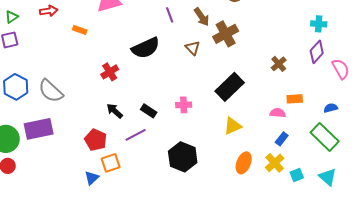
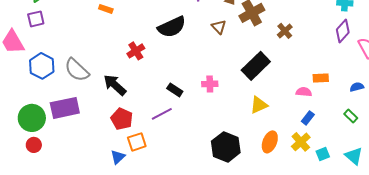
brown cross: (279, 64) -> (285, 31), moved
black arrow: (115, 111) -> (115, 85), moved, size x1.4
green rectangle: (325, 137) -> (351, 116), size x0.5
black hexagon: (183, 157) -> (226, 147), moved

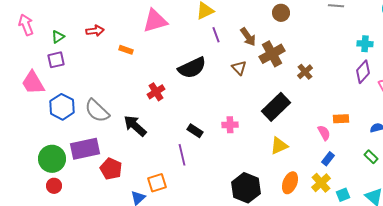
pink semicircle: (304, 92) -> (324, 133), turned 56
purple line: (162, 114) -> (182, 155), turned -75
red pentagon: (122, 119) -> (111, 169), moved

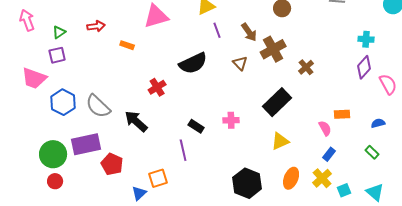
pink trapezoid: (33, 83) -> (34, 78), turned -40

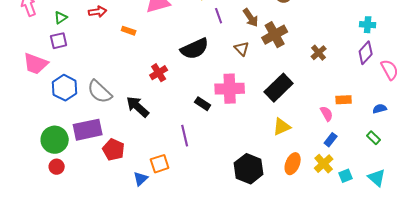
brown cross: (306, 67) -> (319, 53), moved
pink cross: (231, 120) -> (230, 89), moved, size x1.8
black rectangle: (196, 126) -> (203, 104), moved

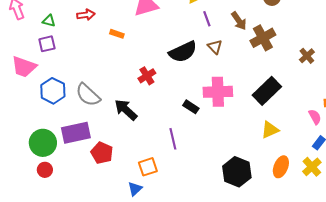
green triangle: (61, 18) -> (49, 21), turned 48
brown triangle: (242, 49) -> (215, 47), moved
blue triangle: (141, 179) -> (135, 189), moved

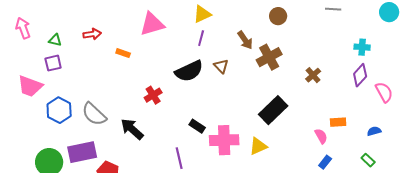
purple line: (207, 19) -> (201, 38), moved, turned 35
pink cross: (218, 92) -> (224, 140), moved
yellow triangle: (270, 130) -> (258, 146), moved

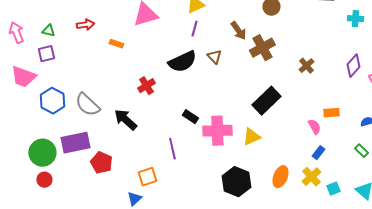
pink arrow: (23, 28) -> (16, 33), moved
cyan cross: (362, 47) -> (355, 19), moved

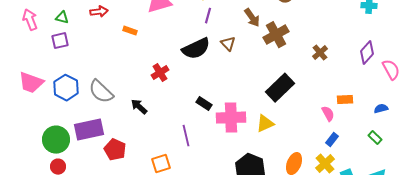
pink trapezoid: (23, 77) -> (31, 83), moved
black arrow: (125, 120) -> (139, 107), size x0.7

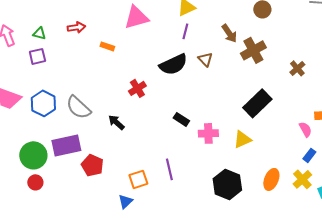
pink cross: (231, 118) -> (208, 133), size x0.7
purple line: (186, 136) -> (169, 169), moved

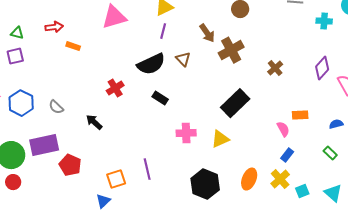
orange rectangle: (107, 46) -> (73, 46), moved
gray semicircle: (78, 107) -> (56, 107), size x0.6
black rectangle: (181, 119) -> (160, 98), moved

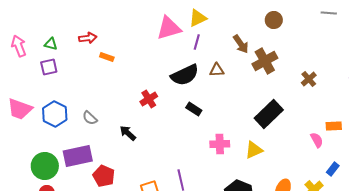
pink triangle: (114, 17) -> (169, 28), moved
brown triangle: (183, 59) -> (217, 70), turned -49
blue rectangle: (287, 155) -> (333, 169), moved

